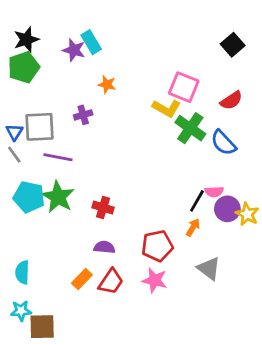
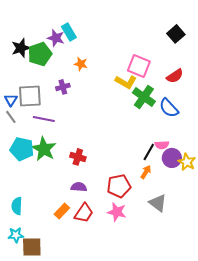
black star: (26, 39) -> (21, 48), moved
green pentagon: (24, 67) -> (40, 54), moved

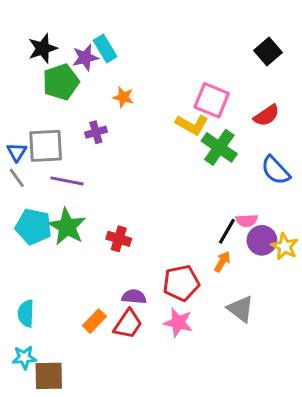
purple star: (56, 38) -> (85, 58), turned -30
black star: (21, 48) -> (43, 48), moved
blue semicircle: (169, 108) -> (276, 170), moved
purple semicircle: (79, 187) -> (134, 297), moved

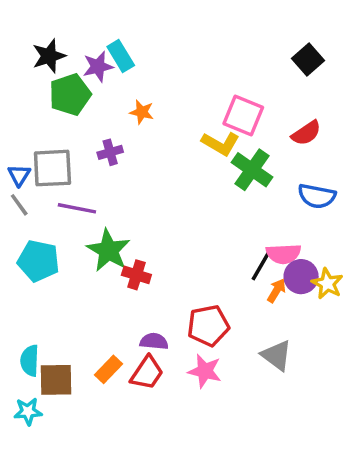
blue semicircle: (276, 170) -> (317, 196), turned -36
pink semicircle: (247, 221) -> (284, 254), size x1.4
green star: (67, 227) -> (108, 250), moved
orange arrow: (222, 262) -> (277, 291), moved
brown square: (49, 376) -> (56, 380), moved

